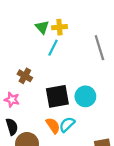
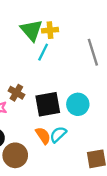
green triangle: (42, 27) -> (31, 30), size x1.5
brown cross: (25, 76) -> (16, 93), moved

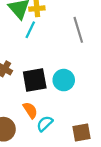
cyan semicircle: (58, 134) -> (45, 124), moved

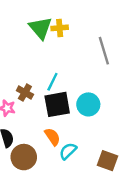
cyan line: (30, 30) -> (52, 82), moved
brown square: (82, 133) -> (107, 161), turned 30

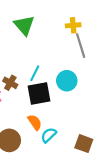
yellow cross: (60, 28) -> (73, 25), moved
cyan circle: (88, 104) -> (67, 81), moved

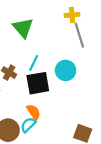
green triangle: (24, 25) -> (23, 28), moved
cyan semicircle: (49, 135) -> (28, 125), moved

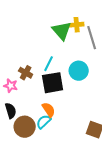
yellow cross: (72, 15) -> (77, 25), moved
green triangle: (23, 28) -> (62, 31), moved

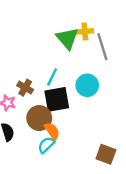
brown circle: (25, 127) -> (39, 118), moved

